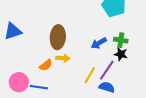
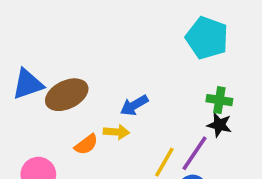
brown ellipse: (58, 37) -> (67, 95), moved, turned 60
blue arrow: (99, 43) -> (134, 105), moved

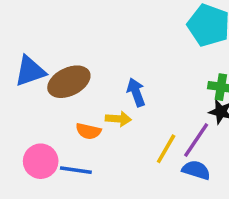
blue arrow: (134, 105) -> (136, 92), turned 100
orange semicircle: (86, 144) -> (88, 131), turned 50

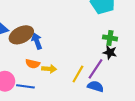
blue arrow: (136, 92) -> (37, 41), moved
yellow arrow: (118, 119) -> (49, 69), moved

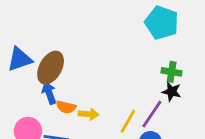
brown ellipse: (21, 35) -> (51, 68), turned -35
blue arrow: (37, 41) -> (49, 93), moved

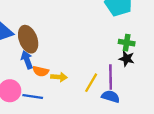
brown ellipse: (51, 68) -> (28, 39), turned -50
purple line: (152, 114) -> (111, 77), turned -35

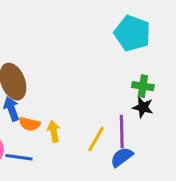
yellow arrow: (59, 77) -> (54, 131), turned -105
blue semicircle: (111, 96) -> (122, 157), turned -54

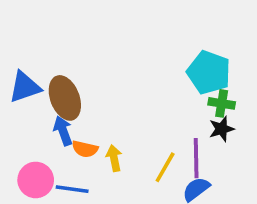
cyan pentagon: (132, 33) -> (209, 72), moved
black star: (143, 107) -> (222, 129), turned -30

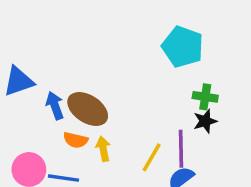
cyan pentagon: (209, 72) -> (183, 47), moved
brown ellipse: (65, 98) -> (88, 109), moved, turned -36
blue arrow: (63, 131) -> (55, 106), moved

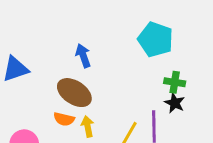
blue arrow: (55, 106) -> (83, 56), moved
black star: (205, 121) -> (175, 103), turned -30

